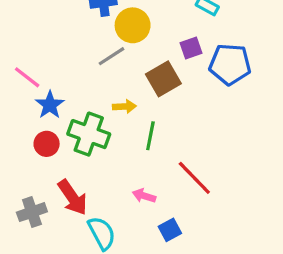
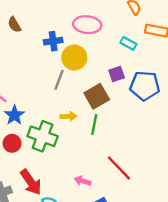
gray line: (111, 56) -> (59, 80), turned -36
green line: (150, 136) -> (94, 125), moved

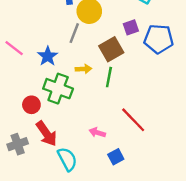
blue star: (14, 115) -> (48, 56), moved
red circle: (12, 143) -> (31, 105), moved

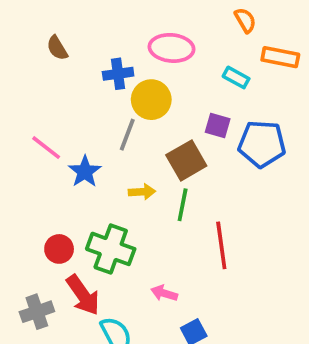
purple square: (131, 27) -> (218, 125), turned 35
pink line: (14, 48) -> (46, 148), moved
green cross: (58, 89) -> (111, 249), moved
red line: (133, 120) -> (221, 245), moved, turned 36

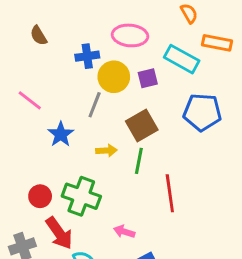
cyan rectangle: (236, 77) -> (182, 59), size x1.6
purple square: (218, 125) -> (148, 78), moved, turned -30
pink line: (46, 148) -> (30, 100), moved

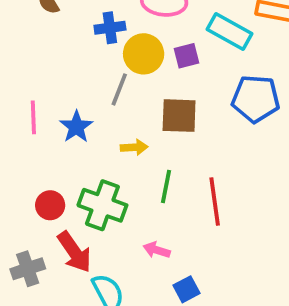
pink line: (30, 100) -> (33, 117), moved, turned 50
brown square: (142, 125) -> (179, 116), turned 32
green line: (139, 161) -> (166, 187), moved

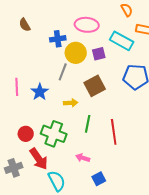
brown square: (179, 116) -> (95, 86), turned -30

